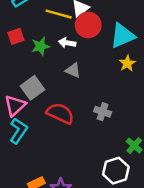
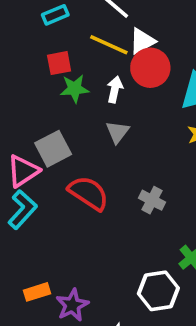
red square: (16, 36) -> (59, 63), moved
white arrow: (67, 43) -> (115, 89), turned 84
gray triangle: (73, 70) -> (117, 132), turned 35

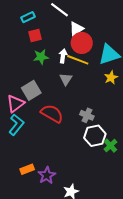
yellow line: (109, 45) -> (78, 60), moved
red square: (59, 63) -> (35, 36), moved
white hexagon: (158, 291) -> (95, 136), moved

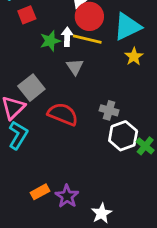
green star: (41, 57) -> (50, 41), moved

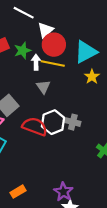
green star: (50, 41) -> (22, 50), moved
white hexagon: (123, 136) -> (53, 122), moved
purple star: (67, 196) -> (63, 192), moved

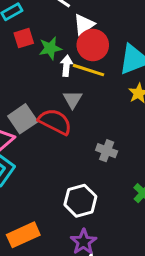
white hexagon: (53, 122) -> (80, 201), moved
red semicircle: (35, 127) -> (55, 122), moved
orange rectangle: (18, 192) -> (23, 235), size x1.5

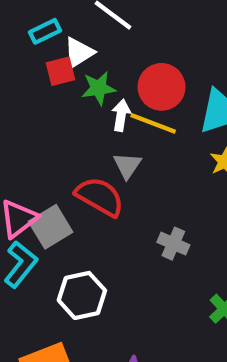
white triangle: (84, 25) -> (79, 53), moved
gray square: (23, 119) -> (51, 227), moved
white hexagon: (80, 201) -> (82, 295), moved

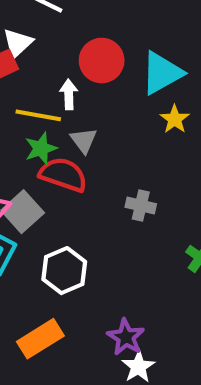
green star: (99, 88) -> (41, 148), moved
yellow line: (153, 123) -> (38, 115), moved

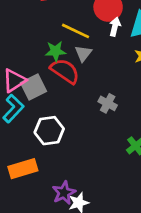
white arrow: (69, 94) -> (115, 27), moved
yellow line: (38, 115) -> (76, 31), moved
purple star: (126, 337) -> (64, 193), moved

